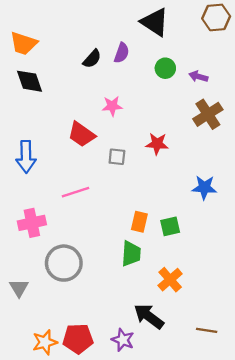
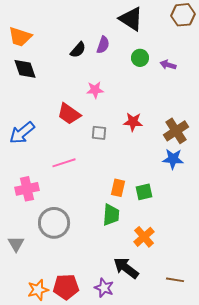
brown cross: (208, 114) -> (176, 131), moved
blue arrow: (26, 157) -> (22, 133), turned 52

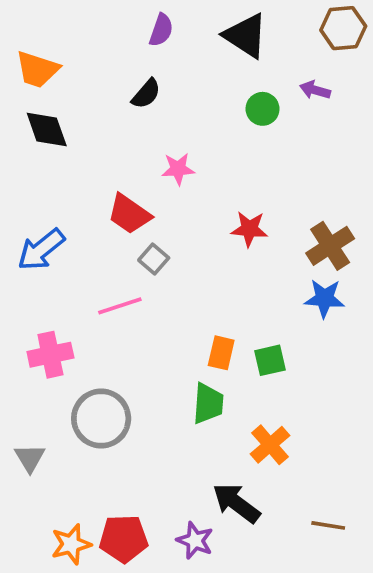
purple semicircle: (103, 45) -> (161, 30), moved
purple arrow: (168, 65) -> (315, 90), moved
gray square: (99, 133) -> (154, 259), moved, turned 35

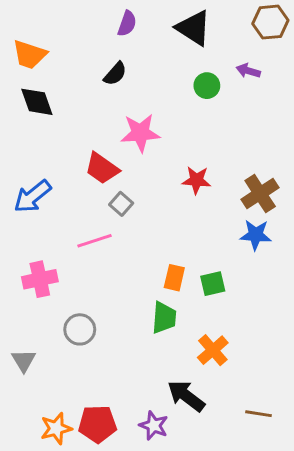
pink star: (178, 169) -> (140, 133), size x1.5
gray circle: (101, 419) -> (80, 329), size x0.7

